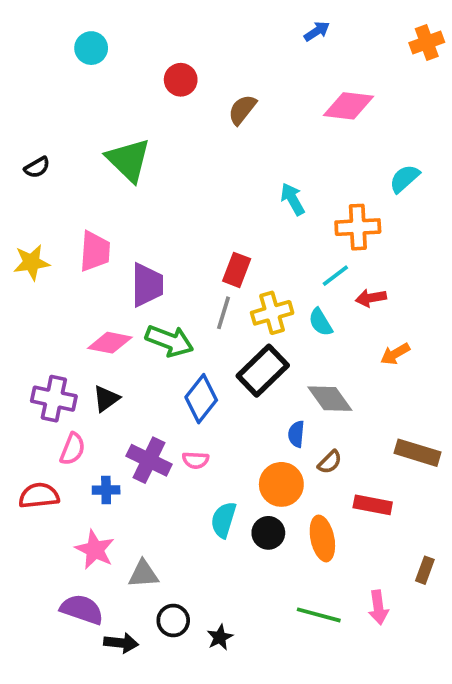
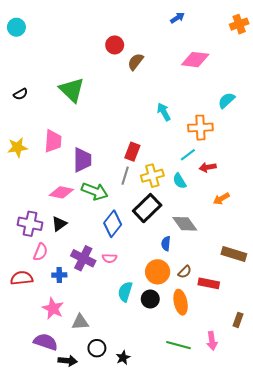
cyan circle: (91, 48) -> (16, 27), moved
red circle: (181, 80) -> (115, 45), moved
brown semicircle: (330, 462) -> (185, 272), moved

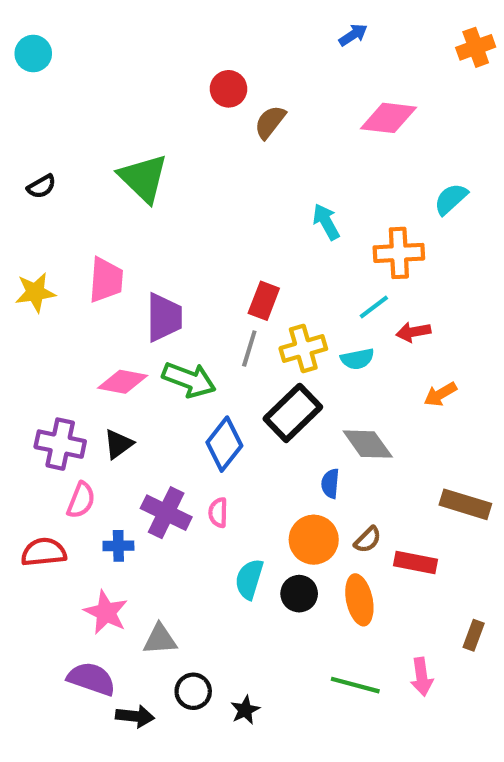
cyan semicircle: (179, 181) -> (357, 359), turned -70
pink semicircle: (109, 258) -> (218, 513), turned 88

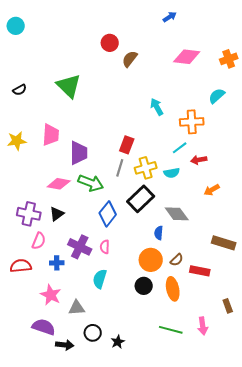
orange cross: (476, 47) -> (229, 59), moved
cyan semicircle: (249, 579) -> (100, 279), moved
brown rectangle: (474, 635) -> (228, 306), turned -40

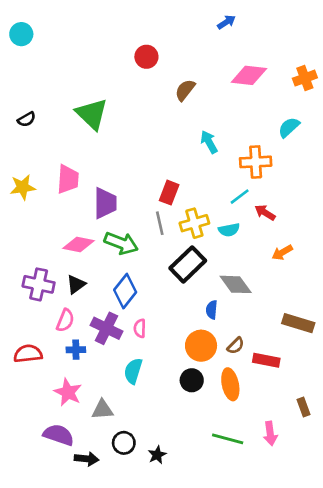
brown semicircle: (130, 59) -> (185, 90), moved
red arrow: (199, 160) -> (265, 213), turned 42
gray line: (120, 168) -> (160, 223), turned -30
blue diamond: (108, 214) -> (125, 291), moved
pink semicircle: (39, 241) -> (65, 320), moved

